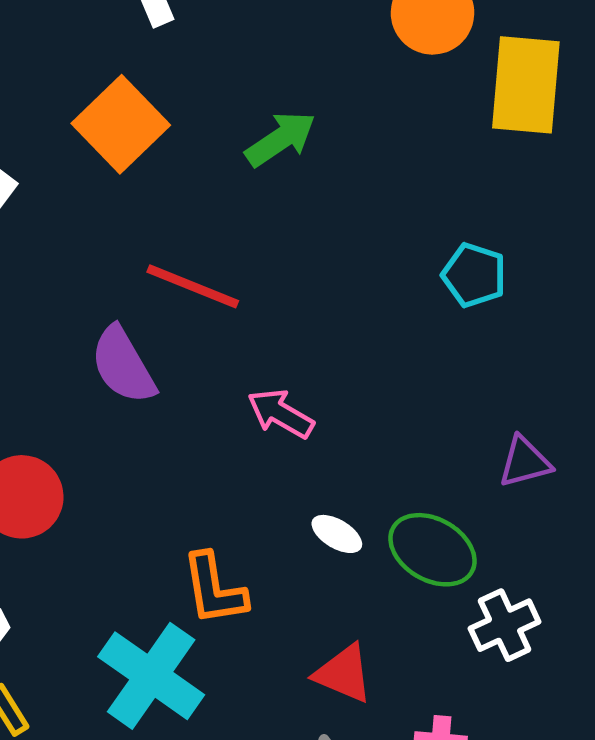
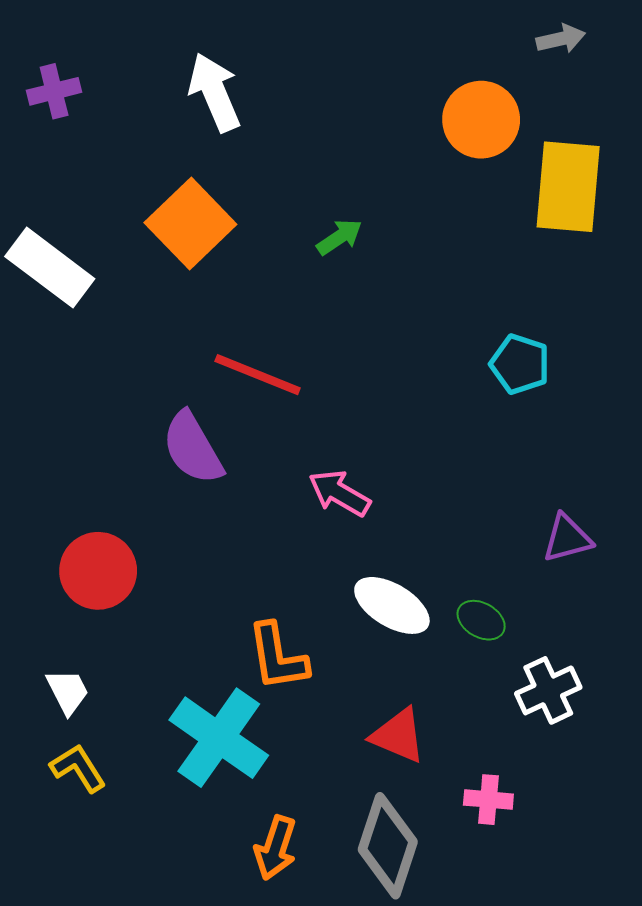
green arrow: (281, 139) -> (339, 237), size x0.7
white ellipse: (337, 534) -> (392, 605), size x1.6
green ellipse: (433, 550) -> (481, 620), size x0.6

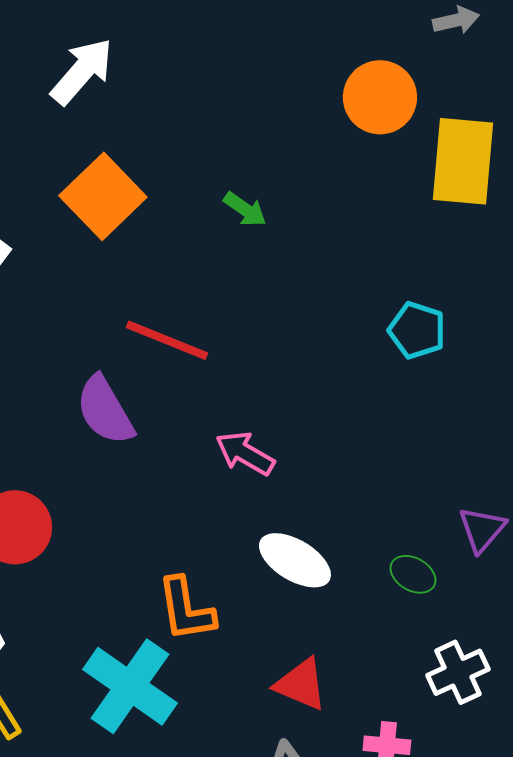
white arrow: (215, 92) -> (82, 71), moved, turned 64
green arrow: (339, 237) -> (245, 209), turned 69
purple triangle: (567, 538) -> (482, 529), moved, turned -34
green ellipse: (481, 620) -> (413, 574), moved
white cross: (548, 690) -> (458, 672), moved

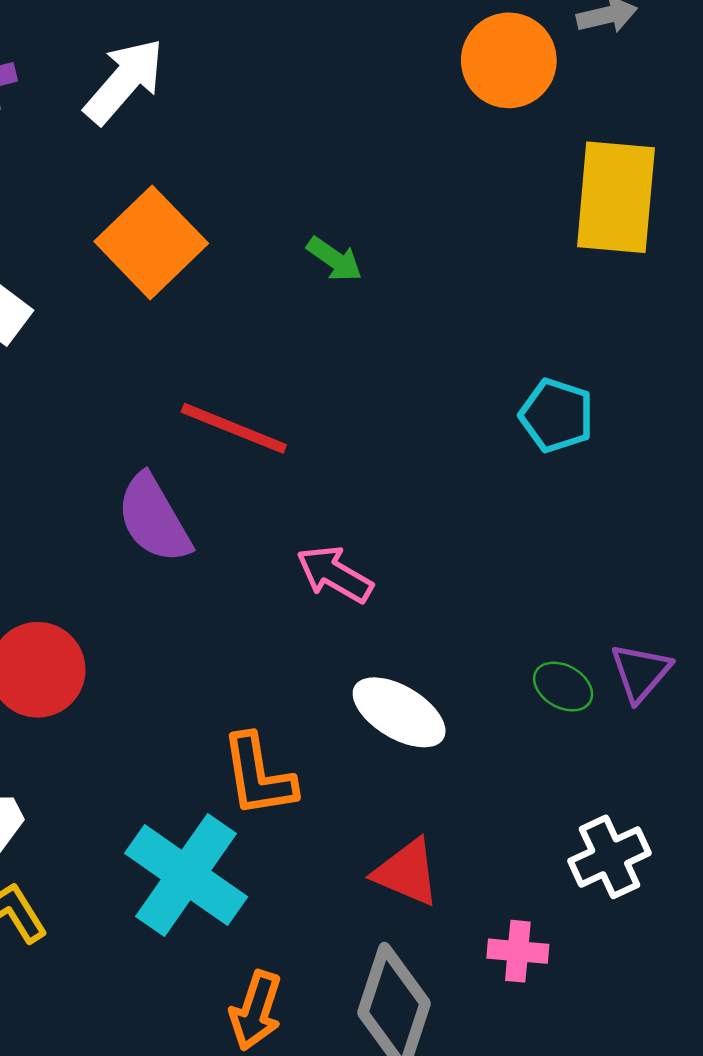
orange circle: (380, 97) -> (509, 60), moved
green ellipse: (413, 574) -> (563, 687), moved

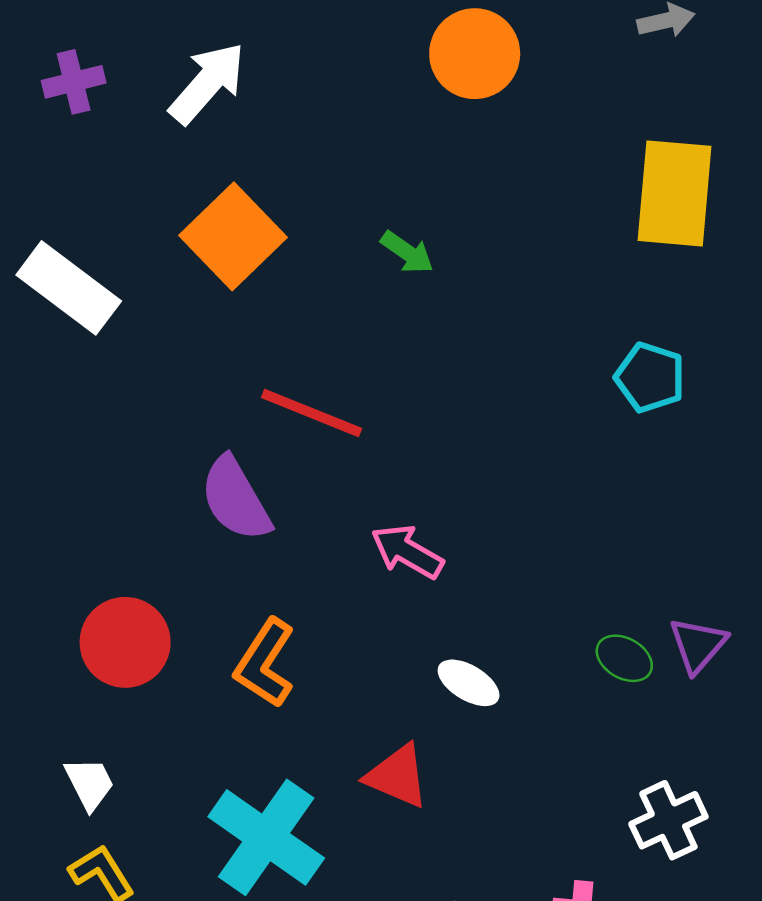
orange circle: (509, 60) -> (475, 54), moved
cyan pentagon: (557, 415) -> (650, 377), moved
white ellipse: (399, 712) -> (469, 683), size x0.7
orange L-shape: (258, 776) -> (265, 663), moved, turned 42
red triangle: (407, 872) -> (397, 776), moved

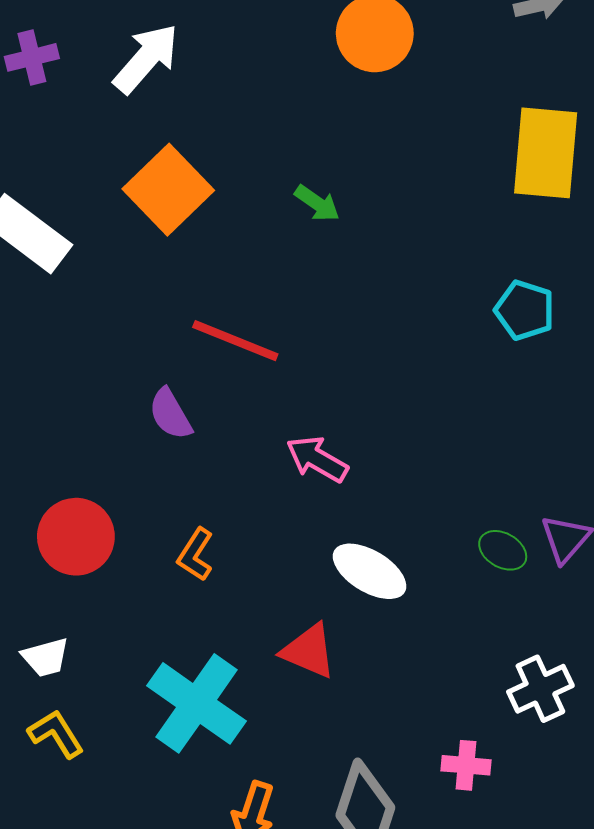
purple semicircle: (235, 499) -> (170, 414), size x0.7
orange L-shape: (265, 663) -> (195, 555), size x0.7
white ellipse: (469, 683) -> (370, 571), size x1.4
white trapezoid: (90, 783) -> (46, 657), turned 102

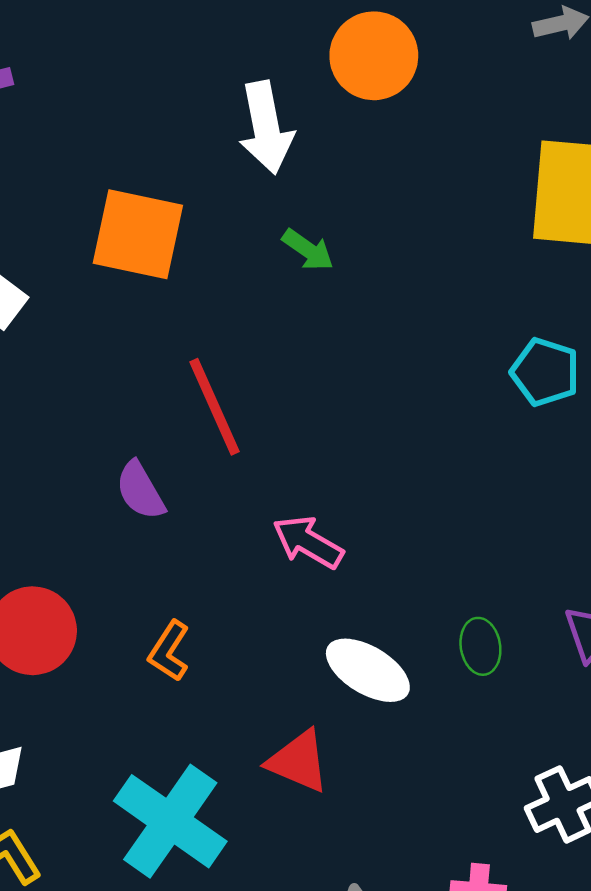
white arrow: (146, 59) -> (266, 128), moved, turned 128
orange square: (168, 190) -> (138, 234), turned -34
red line: (235, 341) -> (215, 407), turned 44
green ellipse: (503, 550) -> (480, 646), moved, turned 51

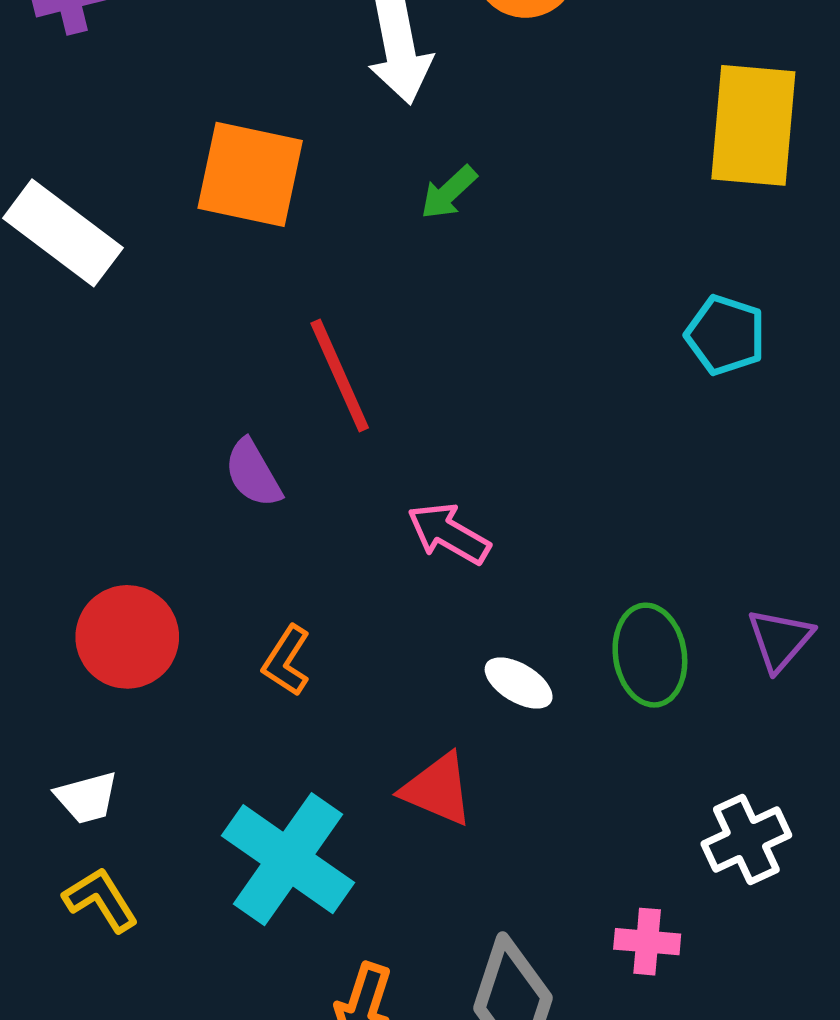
green arrow: (308, 250) -> (449, 192), turned 102
green ellipse: (480, 646) -> (650, 655), size x1.5
white ellipse: (368, 670) -> (519, 683), size x0.7

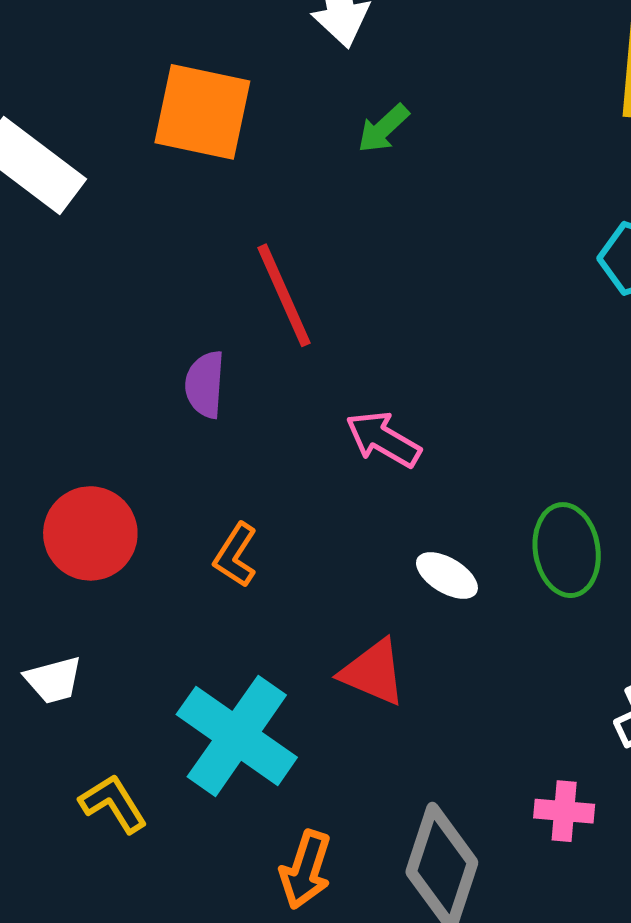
purple semicircle: (253, 473) -> (205, 384), turned 34
yellow L-shape: (101, 900) -> (113, 803), moved

